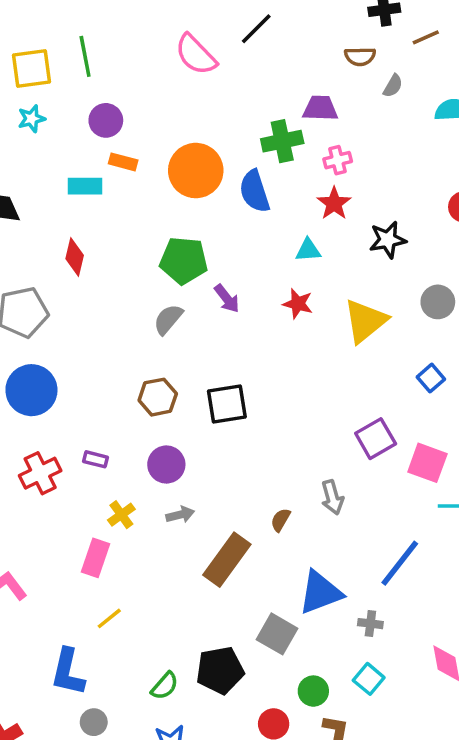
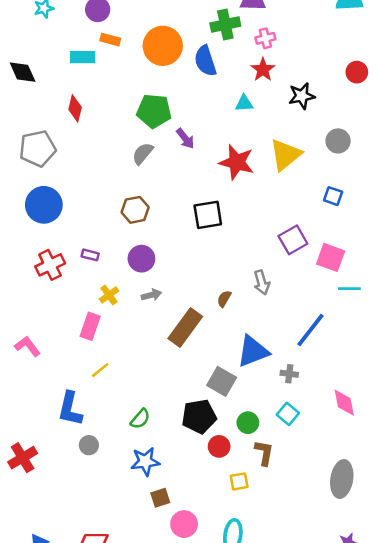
red star: (298, 304) -> (237, 162), moved, size x1.6
blue square: (431, 378) -> (333, 196), turned -30
black square: (227, 404) -> (208, 215), moved
black pentagon: (220, 670) -> (199, 416), moved

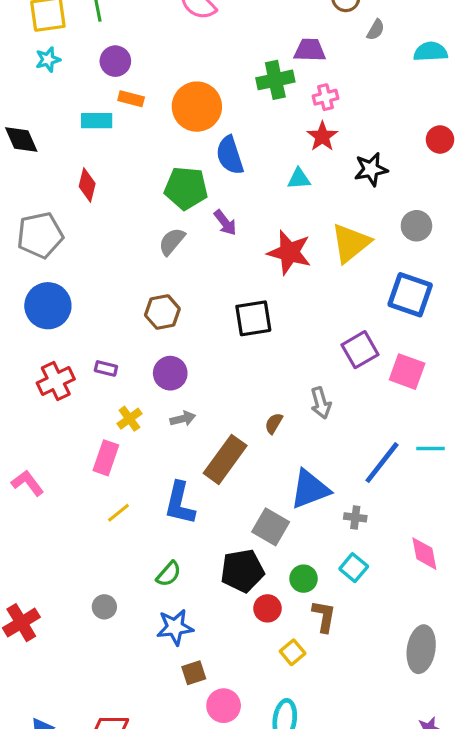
blue semicircle: (205, 61) -> (230, 155), moved
blue square: (333, 196) -> (410, 295), size x1.8
cyan line: (349, 289) -> (431, 448), moved
blue L-shape: (70, 409) -> (180, 503), moved
yellow square: (239, 481) -> (293, 652), turned -30

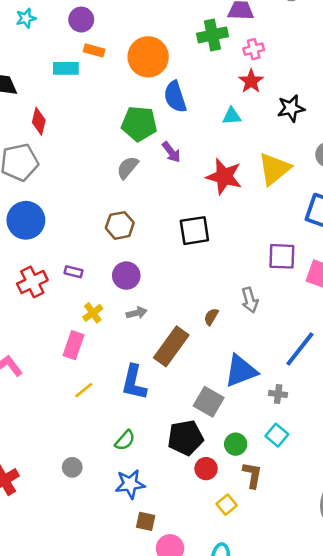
red diamond: (87, 185) -> (39, 121), moved
purple square: (360, 350) -> (282, 256), turned 32
brown square: (194, 673) -> (146, 521), turned 30

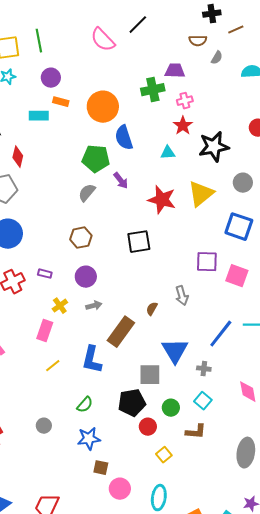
black star: (291, 108) -> (214, 147), size x1.4
blue triangle: (241, 371) -> (175, 351), turned -40
gray square: (209, 402) -> (150, 375), turned -30
brown L-shape: (252, 475) -> (196, 432), moved, turned 85

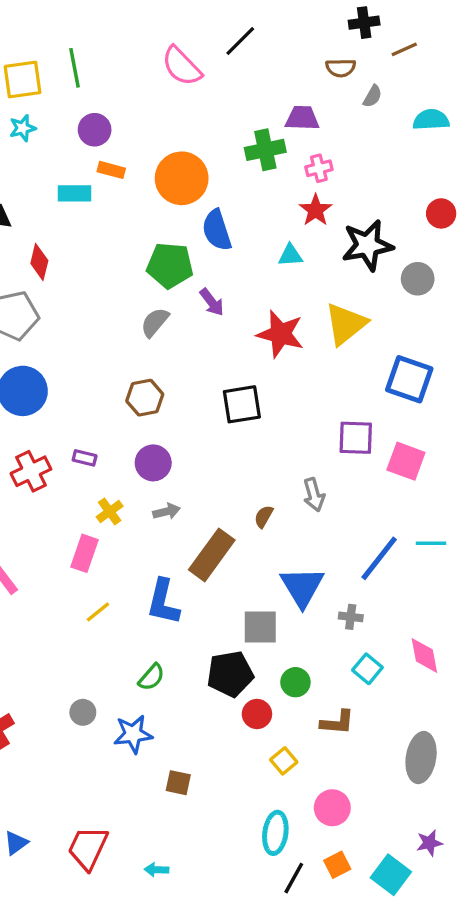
gray circle: (243, 183) -> (418, 279), moved
cyan square: (203, 401) -> (367, 669), moved
blue star: (89, 439) -> (133, 734), moved
pink circle: (120, 489) -> (332, 808), moved

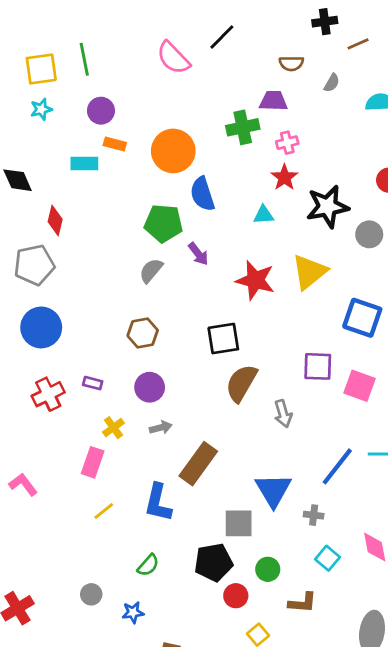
brown semicircle: (341, 68) -> (291, 63), moved
brown semicircle: (264, 516) -> (241, 383), moved, size x2.0
blue star: (133, 734) -> (133, 612), size x0.7

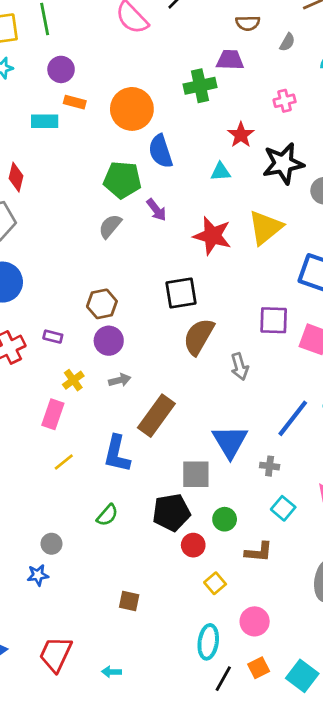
pink cross: (287, 143) -> (285, 101), moved
brown hexagon: (143, 333) -> (102, 304), moved
blue star: (133, 612) -> (38, 575), moved

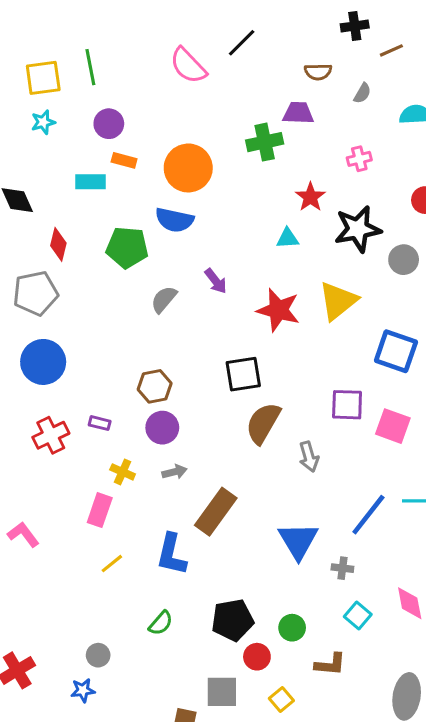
blue semicircle: (161, 151) -> (174, 220), moved, turned -60
green pentagon: (122, 180) -> (127, 247), moved
yellow cross: (73, 380) -> (123, 472), turned -30
gray square: (196, 474) -> (222, 692), moved

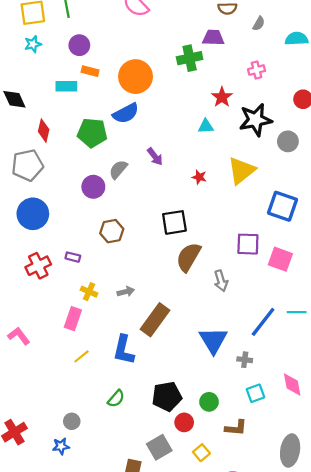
blue semicircle: (174, 220) -> (126, 113), turned -40
red star: (278, 310) -> (199, 177), size x0.5
purple circle: (162, 428) -> (93, 187), moved
cyan square: (358, 615) -> (255, 393), turned 30
gray square: (222, 692) -> (159, 447), turned -30

